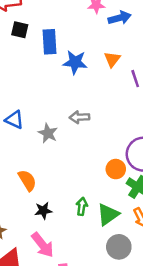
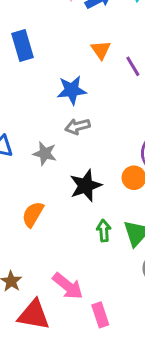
blue star: (75, 62) -> (72, 90), moved
orange semicircle: (27, 180) -> (33, 214), turned -105
black star: (43, 211) -> (86, 186), moved, size x1.5

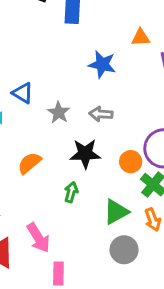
orange triangle: (101, 50) -> (141, 37), turned 42
gray arrow: (78, 126) -> (101, 114), moved
green arrow: (104, 231) -> (71, 192), moved

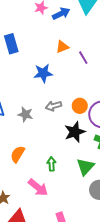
black star: (85, 154) -> (75, 132), moved
orange circle: (131, 162) -> (80, 106), moved
pink arrow: (38, 238) -> (38, 187), moved

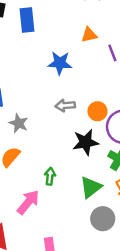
gray star: (25, 114) -> (19, 123), moved
pink arrow: (38, 187) -> (28, 202), turned -100

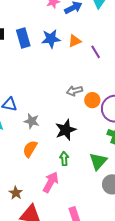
blue star: (60, 63) -> (51, 39), moved
gray arrow: (65, 106) -> (75, 91), moved
black star: (86, 142) -> (66, 130), moved

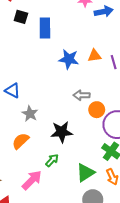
blue star: (51, 39) -> (69, 59), moved
orange triangle: (75, 41) -> (94, 56), moved
green arrow: (64, 159) -> (52, 160), turned 32

